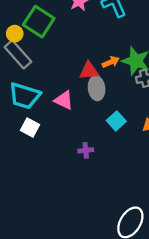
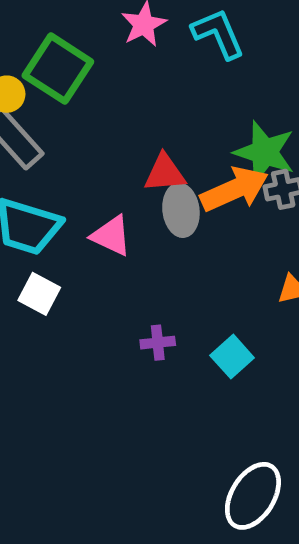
orange arrow: (111, 62) -> (234, 189), moved, size x1.8
cyan square: (116, 121) -> (232, 357), moved

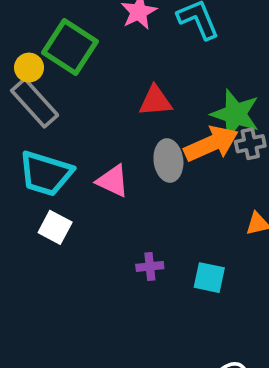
red triangle: (165, 173) -> (155, 101), moved
cyan square: (232, 357) -> (209, 278), turned -36

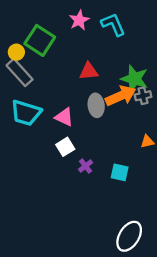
white square: (55, 227) -> (65, 147), moved, turned 30
purple cross: (150, 266) -> (86, 166), turned -32

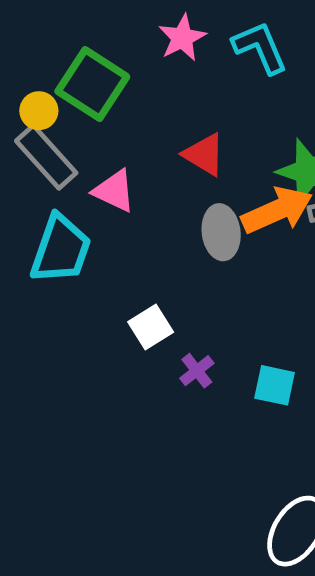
red triangle: (89, 71) -> (204, 154), turned 36
cyan trapezoid: (26, 113) -> (61, 249), turned -88
pink triangle: (64, 117) -> (114, 191), moved

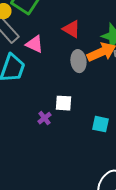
white square: (151, 327) -> (63, 103), moved, turned 36
purple cross: (197, 371) -> (44, 118), moved

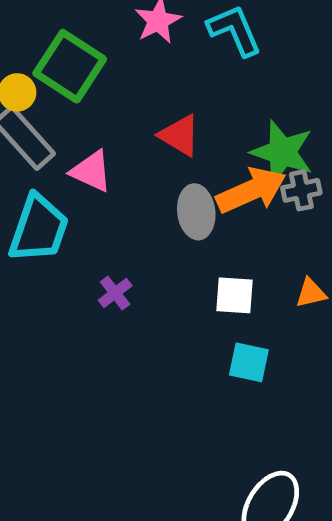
white square: (63, 103) -> (234, 295), moved
purple cross: (44, 118) -> (115, 293), moved

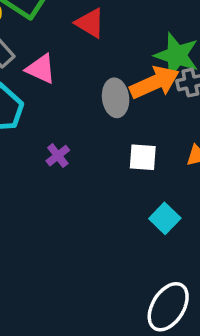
red triangle: (180, 135) -> (90, 23), moved
cyan square: (249, 362) -> (165, 218), moved, turned 32

